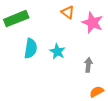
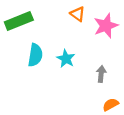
pink star: (92, 23) -> (106, 26), turned 30

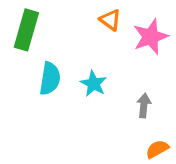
green rectangle: (19, 21) -> (26, 30), turned -52

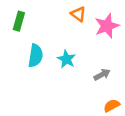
green rectangle: (26, 30) -> (19, 21), size x0.7
gray arrow: (144, 105) -> (102, 75), turned 56

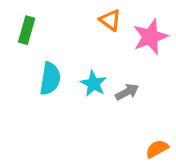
gray arrow: (102, 75) -> (127, 92), moved

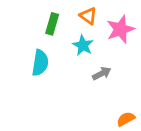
green rectangle: (27, 30) -> (52, 24), moved
cyan star: (94, 84) -> (83, 45), moved

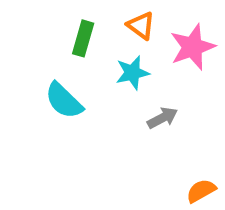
cyan star: (83, 45) -> (132, 73), turned 30
cyan semicircle: (40, 63) -> (64, 101), turned 125

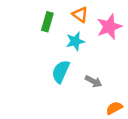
cyan semicircle: (64, 101) -> (61, 72), moved, turned 70
gray arrow: (162, 118) -> (94, 81), moved, turned 56

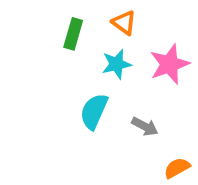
pink star: (109, 27) -> (169, 64), moved

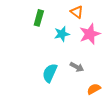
orange triangle: (124, 23) -> (77, 12), moved
cyan semicircle: (94, 111) -> (50, 73), moved

